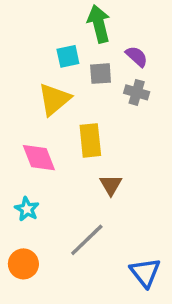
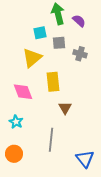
purple semicircle: (137, 56) -> (79, 21), moved
gray line: (87, 240) -> (51, 140), turned -40

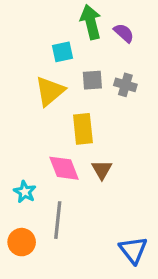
gray square: (59, 43) -> (92, 80), moved
pink diamond: (23, 92) -> (64, 168), moved
gray line: (51, 140) -> (58, 220), moved

